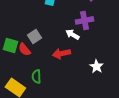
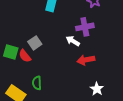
red arrow: (61, 53) -> (86, 60), moved
white star: (96, 66) -> (97, 89), moved

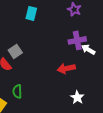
purple cross: (85, 27) -> (77, 40), moved
white arrow: (73, 41) -> (88, 49), moved

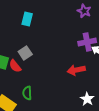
cyan rectangle: (31, 13) -> (27, 19), moved

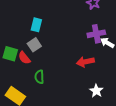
cyan rectangle: (27, 19) -> (36, 25), moved
green semicircle: (27, 93) -> (39, 77), moved

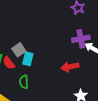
cyan rectangle: (36, 25) -> (28, 59), moved

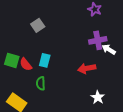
gray square: (19, 50) -> (38, 25), moved

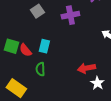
purple cross: (98, 40) -> (70, 15), moved
red arrow: (87, 68) -> (86, 68), moved

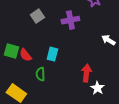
cyan rectangle: (44, 46) -> (52, 54), moved
red arrow: (86, 68) -> (86, 73), turned 108

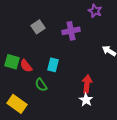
green semicircle: (40, 74) -> (41, 85), turned -32
white star: (97, 88) -> (86, 100), moved

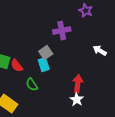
gray square: (38, 27) -> (46, 53), moved
cyan rectangle: (53, 65) -> (44, 65), turned -32

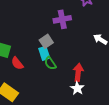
red semicircle: (17, 66) -> (17, 63), moved
green semicircle: (32, 85) -> (50, 63), moved

